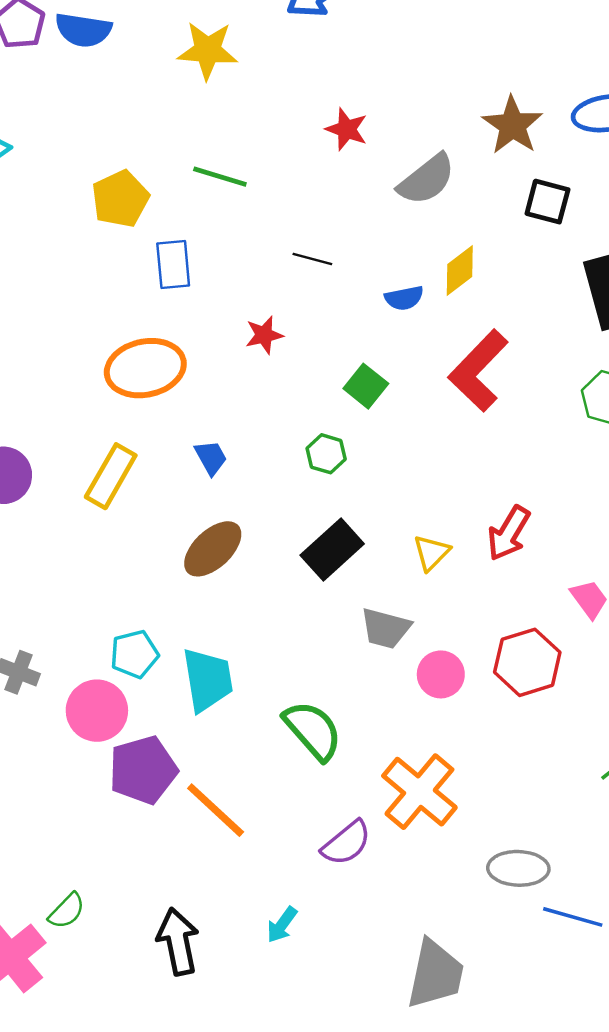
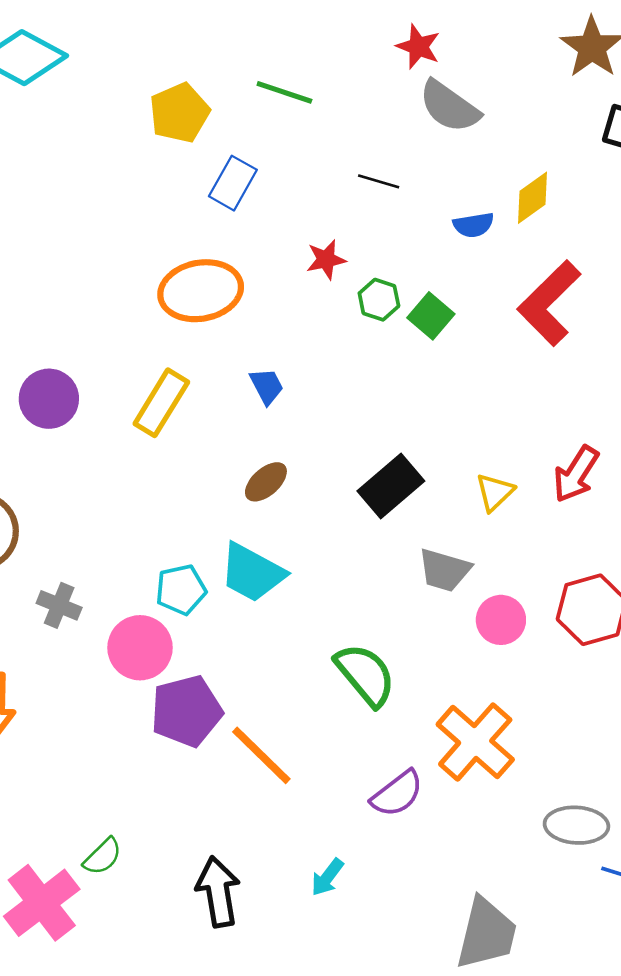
gray semicircle: (427, 179) -> (449, 106), moved, turned 72
blue rectangle: (173, 265) -> (233, 183), turned 33
green hexagon: (326, 454) -> (379, 300), moved
brown ellipse: (213, 549) -> (266, 482), size x0.7
cyan trapezoid: (208, 680) -> (252, 573), moved, turned 126

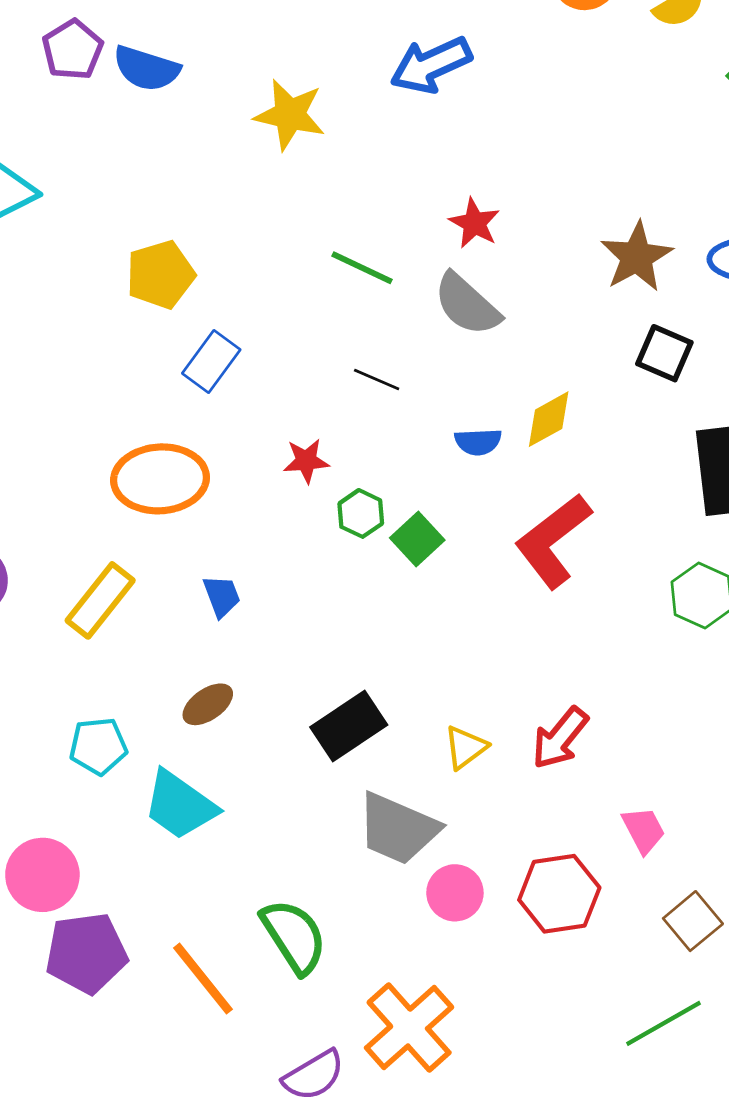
red star: (418, 47) -> (474, 223), moved
green line: (284, 92) -> (362, 268), moved
gray trapezoid: (444, 570) -> (398, 829), size x1.4
cyan pentagon: (181, 590) -> (98, 746), moved
orange line: (261, 755) -> (203, 979), moved

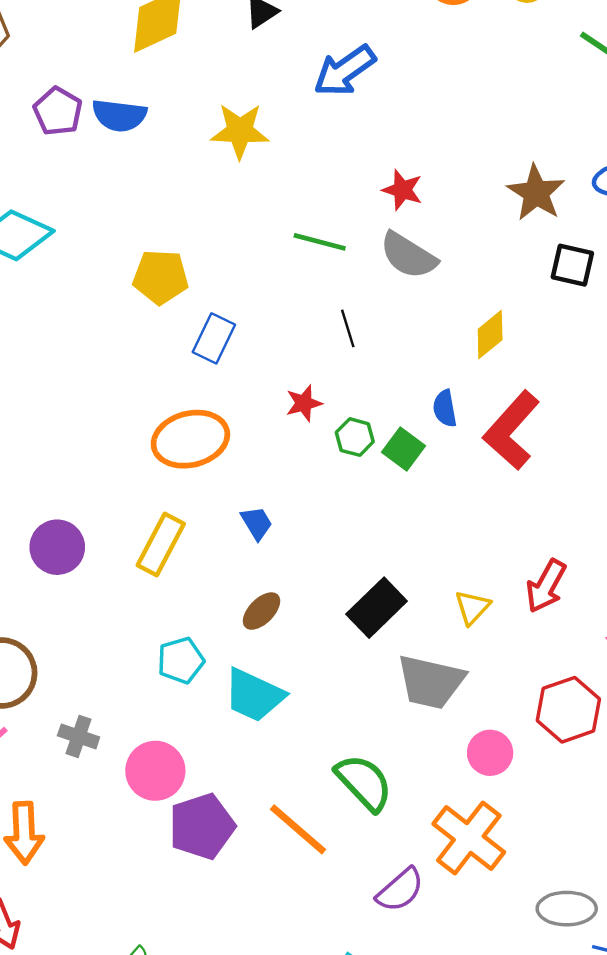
yellow pentagon: (160, 275) -> (161, 277), turned 30
black line: (377, 380) -> (348, 328), turned 60
blue semicircle: (478, 442) -> (445, 408), moved, turned 93
pink circle: (455, 893) -> (490, 753), moved

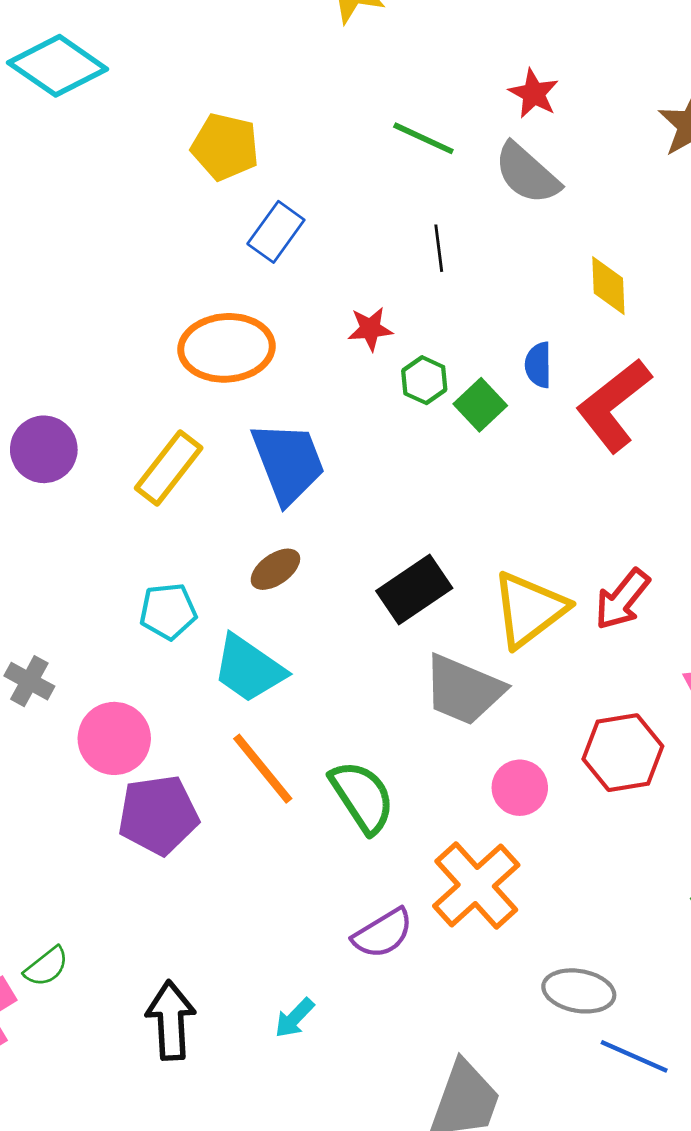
yellow diamond: (490, 335) -> (608, 286), turned -63
blue trapezoid: (257, 523) -> (288, 463), size x2.0
yellow triangle: (472, 607) -> (529, 609), size x1.8
orange line: (298, 829) -> (263, 769), moved

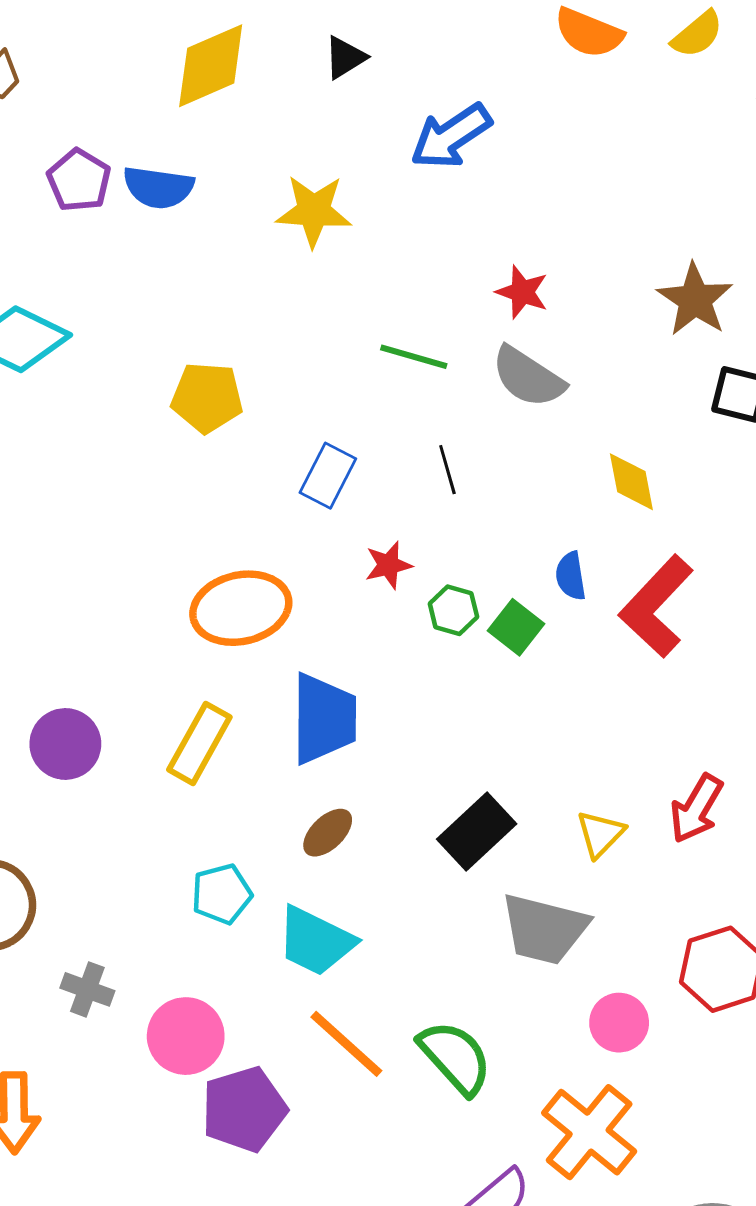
blue rectangle: (276, 232) -> (328, 476), moved
blue trapezoid: (288, 463) -> (324, 719), turned 30
yellow triangle: (529, 609) -> (600, 834), size x0.6

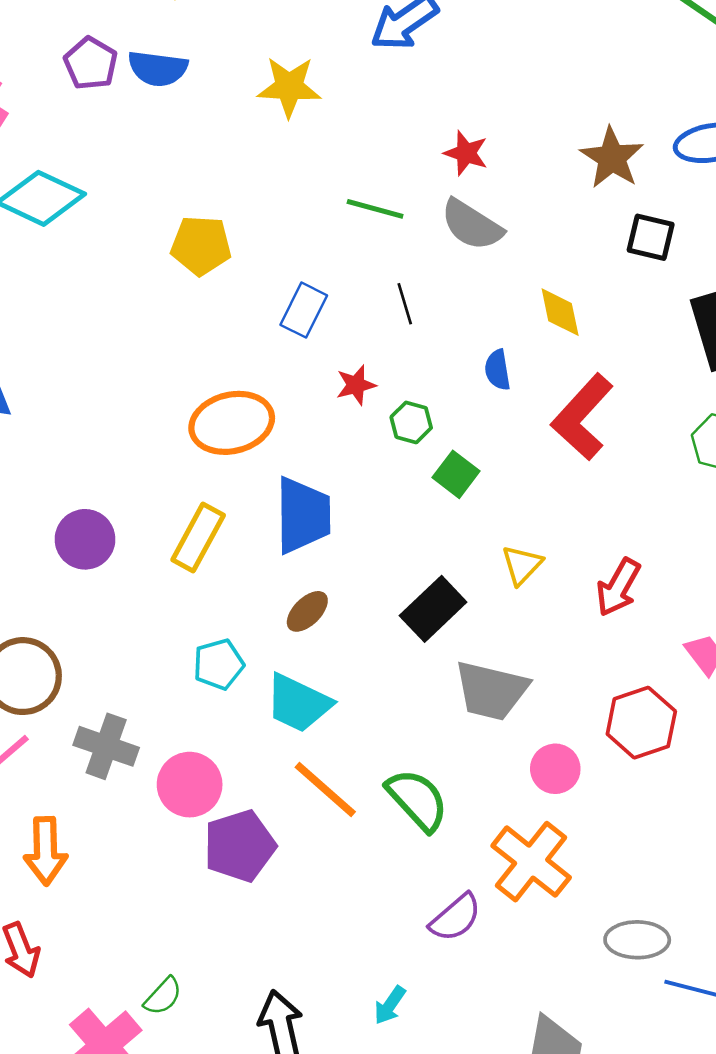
blue semicircle: (571, 576) -> (498, 370), moved
green square: (516, 627) -> (456, 474), moved
yellow triangle: (600, 834) -> (522, 565), moved
gray cross: (87, 989) -> (106, 746), size x1.4

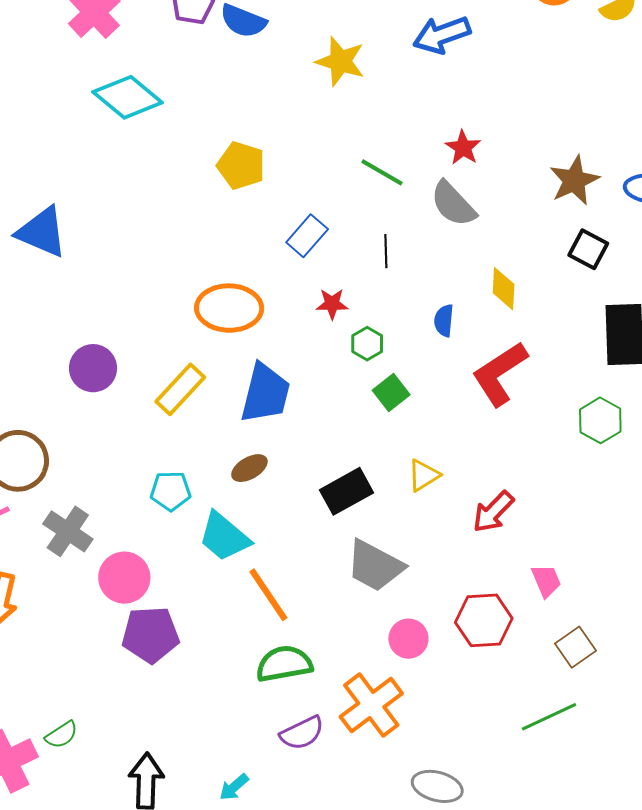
orange line: (325, 790) -> (268, 595), moved
green semicircle: (417, 800) -> (284, 664), moved, turned -72

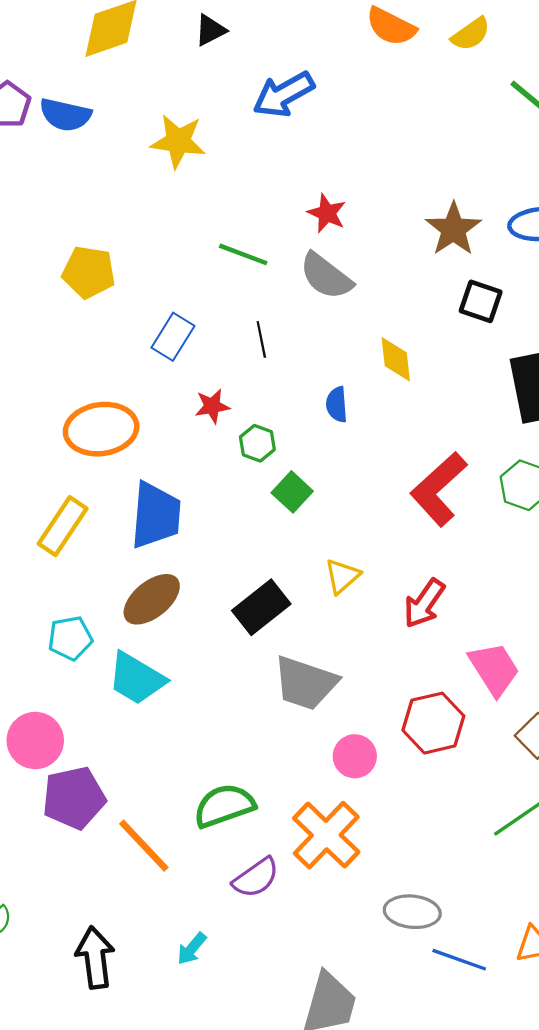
red L-shape: (500, 374) -> (439, 489), moved
brown ellipse: (249, 468) -> (152, 599), size x1.5
pink trapezoid: (546, 581) -> (494, 669), size x1.5
orange line: (268, 595) -> (144, 846), moved

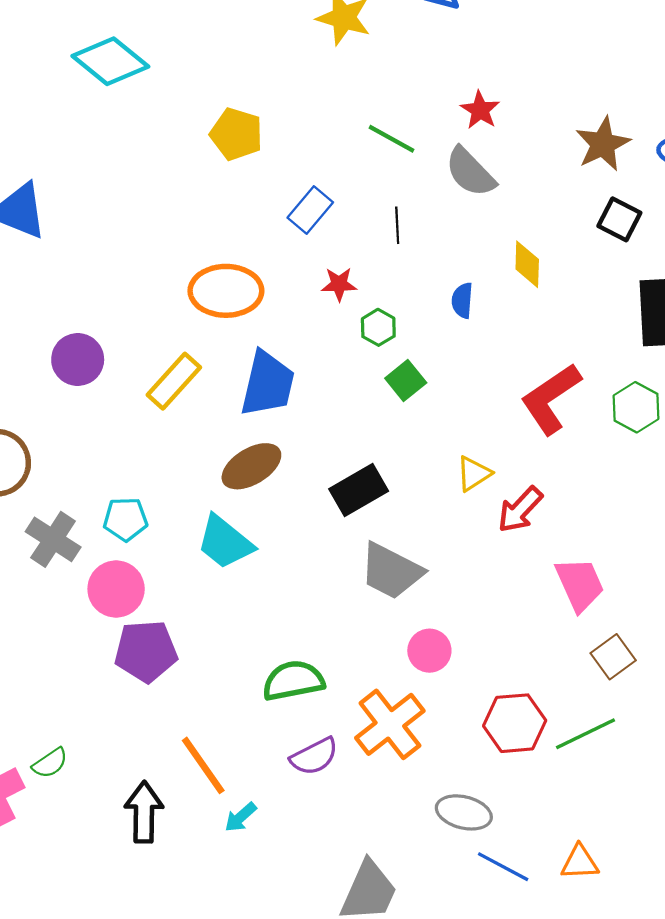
yellow triangle: (342, 576) -> (474, 474), moved
cyan pentagon: (70, 638) -> (125, 519), moved
red hexagon: (433, 723) -> (515, 723), moved
orange line: (144, 846) -> (203, 765), moved

